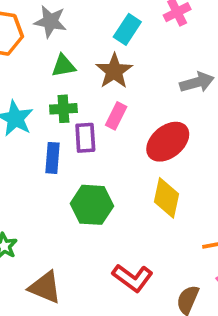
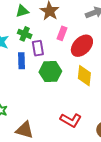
green cross: (63, 109) -> (25, 34), turned 32
pink rectangle: (116, 116) -> (62, 33), moved
green hexagon: (92, 205) -> (50, 72), moved

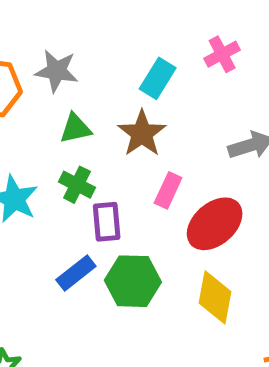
blue rectangle: (22, 61) -> (76, 273), moved, turned 49

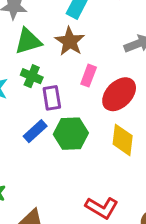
green triangle: (75, 128) -> (28, 41), size x1.4

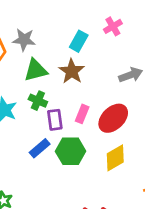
pink rectangle: (89, 76) -> (82, 114), moved
yellow diamond: (123, 140) -> (115, 158), turned 52

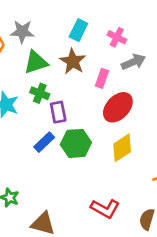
pink cross: (113, 26) -> (117, 37), moved, turned -30
pink rectangle: (82, 114) -> (102, 78), moved

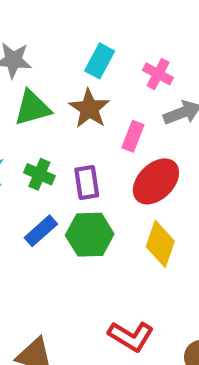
green cross: (40, 93) -> (39, 174), moved
purple rectangle: (58, 112) -> (87, 183), moved
yellow diamond: (122, 148) -> (160, 244), turned -40

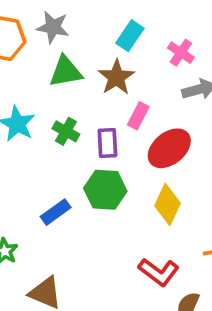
pink rectangle: (133, 136) -> (138, 116), moved
blue rectangle: (41, 231) -> (56, 212), moved
red L-shape: (131, 336) -> (159, 272), moved

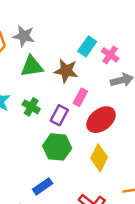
cyan rectangle: (130, 36) -> (87, 46), moved
brown star: (116, 77) -> (66, 71), turned -30
purple rectangle: (107, 143) -> (59, 115), turned 30
blue rectangle: (56, 212) -> (43, 186), moved

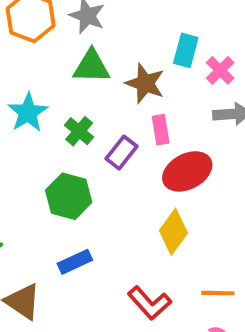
cyan rectangle: (87, 46) -> (186, 50), turned -30
pink rectangle: (80, 97) -> (161, 130), turned -48
green hexagon: (57, 147) -> (69, 196), moved

